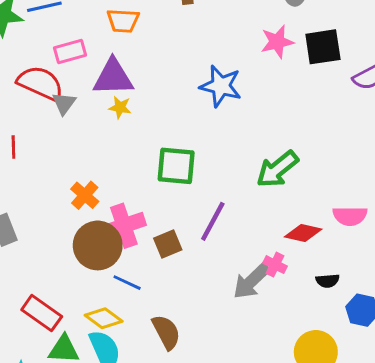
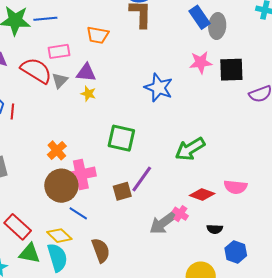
purple triangle: (113, 77) -> (86, 73), size x0.7
gray triangle: (64, 103) -> (60, 80), moved
brown square: (168, 244) -> (122, 191), moved

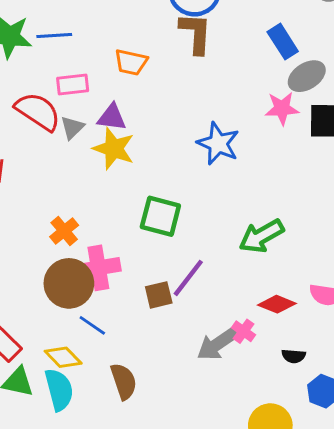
gray ellipse: (217, 26) -> (307, 76), moved, turned 50
yellow star: (88, 94) -> (114, 149), size x1.8

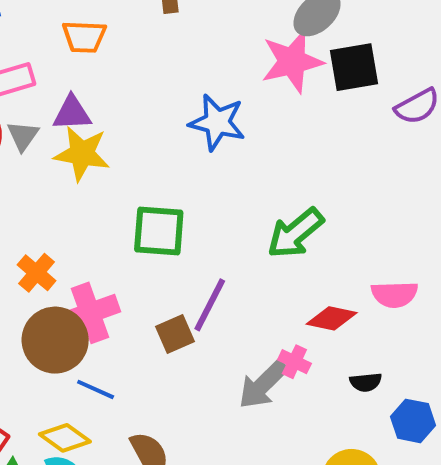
pink star: (282, 108) -> (292, 61), size x1.4

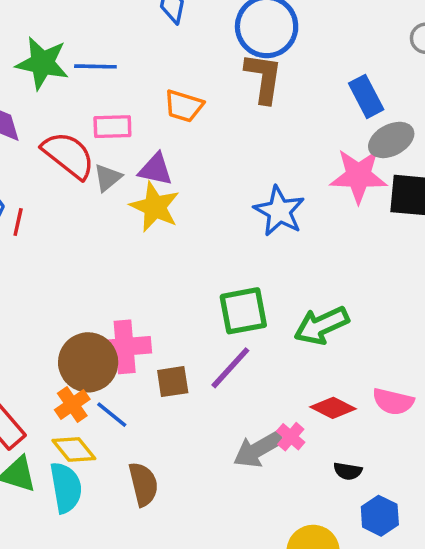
green square: (159, 231) -> (243, 311), moved, turned -30
orange cross: (37, 273) -> (72, 405), moved
brown square: (175, 334) -> (173, 382), moved

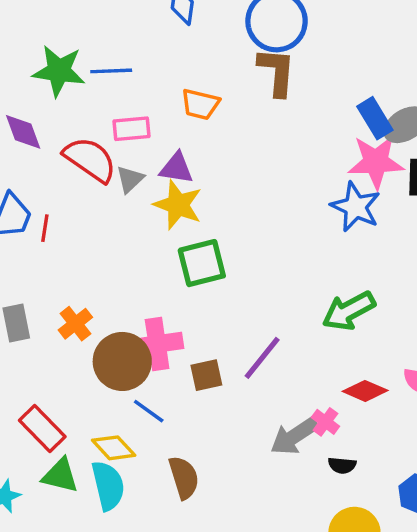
blue rectangle: (366, 96) -> (375, 118), moved
blue star: (279, 211) -> (356, 207), moved
green square: (243, 311) -> (202, 263), moved
orange cross: (72, 405) -> (75, 324), moved
black semicircle: (348, 471) -> (342, 465), moved

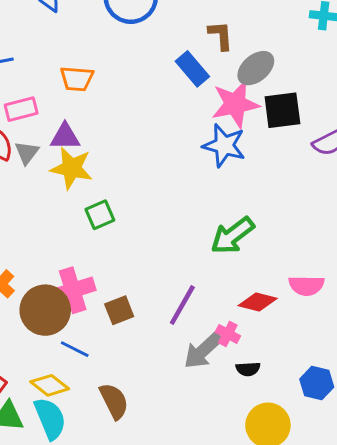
brown L-shape: (277, 72) -> (221, 35), moved, size x0.7
blue rectangle: (375, 118) -> (192, 69), moved
green square: (202, 263) -> (100, 215), size x0.7
purple line: (262, 358) -> (182, 305), moved

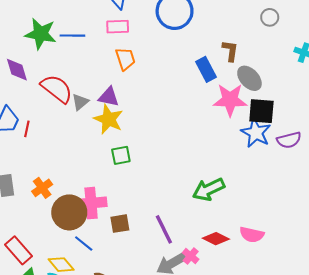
gray ellipse: (256, 68) -> (249, 78), turned 75
orange trapezoid: (77, 79) -> (125, 59), turned -125
pink rectangle: (21, 109) -> (118, 27), moved
blue star: (224, 145) -> (256, 133), moved
purple line: (182, 305) -> (164, 229), turned -68

